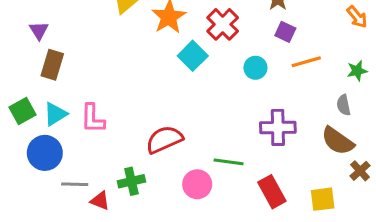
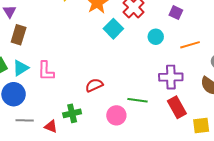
orange line: (306, 62) -> (190, 45), moved
red semicircle: (164, 139) -> (94, 85), size x0.7
gray line: (75, 184) -> (25, 120), moved
red rectangle: (272, 192) -> (177, 107), moved

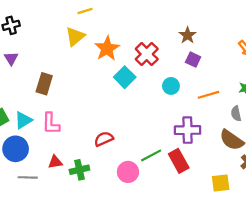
brown rectangle: (19, 35) -> (44, 84), moved
green line: (138, 100) -> (151, 155), turned -36
red rectangle: (177, 107) -> (179, 161), moved
red triangle: (51, 126) -> (55, 162), moved, turned -32

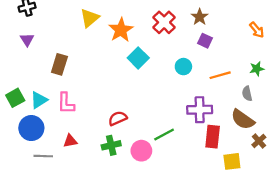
red cross: (147, 54) -> (164, 22), moved
red rectangle: (179, 161) -> (213, 137), moved, turned 35
green cross: (79, 170) -> (111, 145), moved

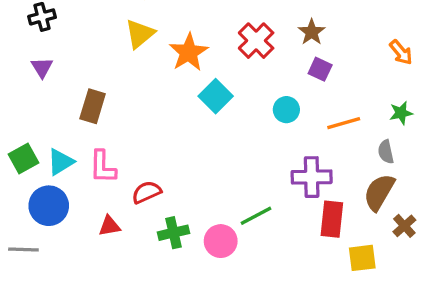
red semicircle: (118, 118) -> (146, 192), moved
brown semicircle: (243, 119) -> (379, 192), turned 85
gray line: (43, 156) -> (23, 250), moved

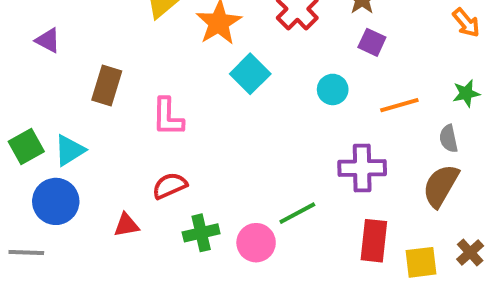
purple triangle: (42, 67) -> (48, 40), turned -30
pink L-shape: (103, 167) -> (168, 117), moved
red rectangle: (332, 219) -> (374, 241), moved
brown cross: (404, 226) -> (470, 252), moved

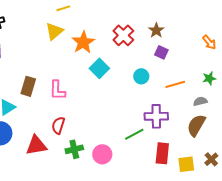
brown rectangle: (107, 86) -> (28, 86), moved
gray semicircle: (449, 139) -> (200, 101), turned 88
red semicircle: (170, 186) -> (58, 125), turned -48
green line: (297, 213) -> (134, 134), moved
red triangle: (126, 225) -> (36, 145), size x1.6

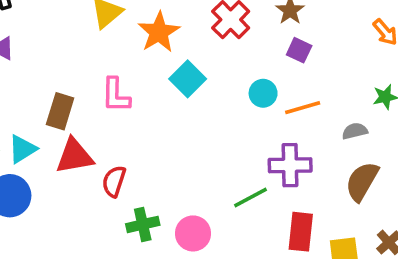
orange line: (175, 84) -> (303, 108), moved
pink L-shape: (57, 90) -> (116, 95), moved
gray semicircle: (200, 101) -> (355, 131), moved
red triangle: (36, 145) -> (74, 156), moved

